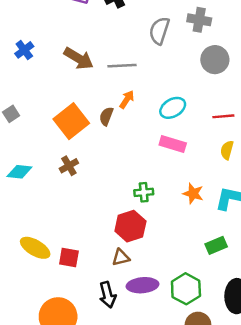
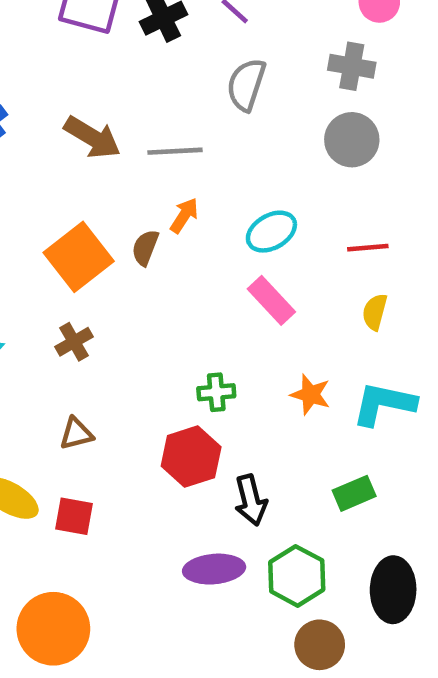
gray cross: (199, 20) -> (352, 66), moved
pink rectangle: (173, 144) -> (271, 300), turned 30
brown triangle: (121, 257) -> (76, 434), moved
black arrow: (108, 295) -> (251, 500), moved

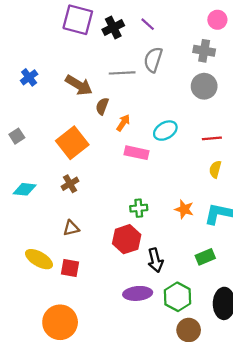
gray line: (175, 151) -> (122, 73), moved
brown semicircle: (145, 248) -> (102, 106), moved
pink rectangle: (271, 300) -> (137, 153), moved, turned -35

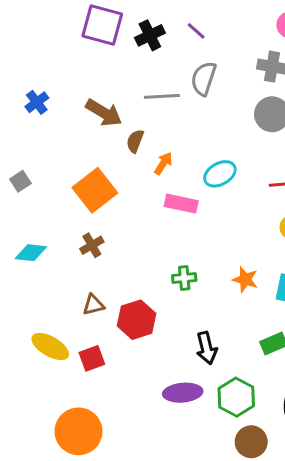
red hexagon: (127, 239) -> (137, 320), moved
red square: (70, 268) -> (92, 358), turned -30

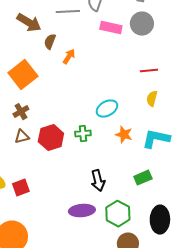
cyan ellipse: (220, 174) -> (107, 109), moved
pink rectangle: (181, 204) -> (111, 28), moved
brown triangle: (93, 305) -> (22, 137), moved
red hexagon: (137, 320) -> (51, 138), moved

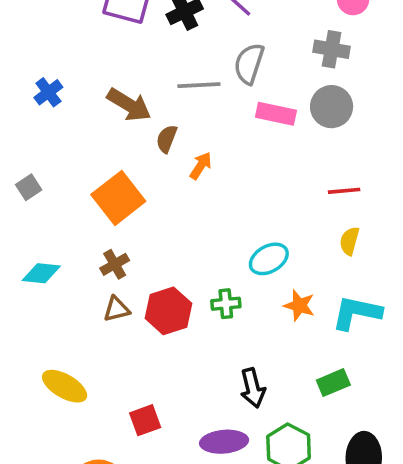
red square: (21, 188) -> (145, 420), moved

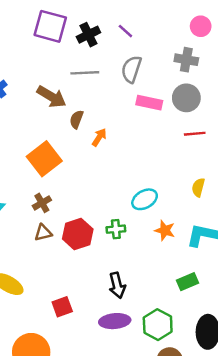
gray line: (199, 85) -> (85, 73), moved
red line: (344, 191) -> (195, 134), moved
black arrow: (253, 388) -> (117, 285), moved

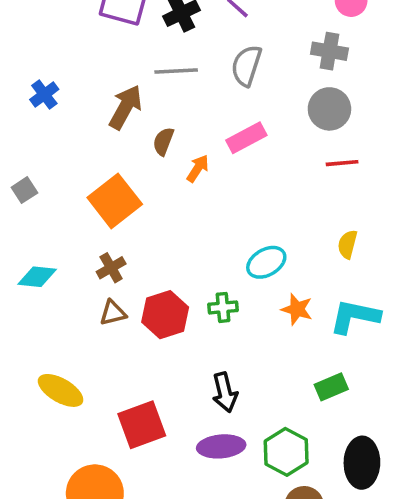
brown arrow: (51, 97) -> (126, 107), turned -92
pink rectangle: (149, 103) -> (246, 138), moved, turned -40
red square: (62, 307) -> (142, 425), size x1.5

